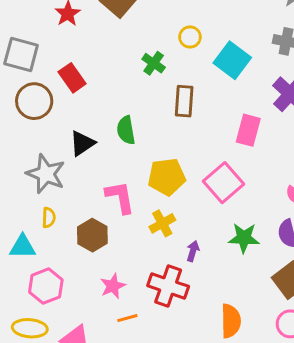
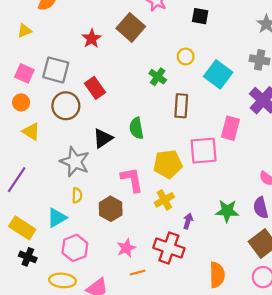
pink square: (223, 183) -> (204, 151), moved, turned 36
cyan triangle: (23, 247) -> (57, 218), turned -30

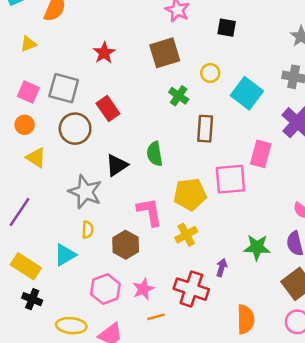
brown square: (131, 27) -> (165, 53), moved, turned 32
purple arrow: (188, 221) -> (222, 268), moved
pink hexagon: (75, 248) -> (105, 289), moved

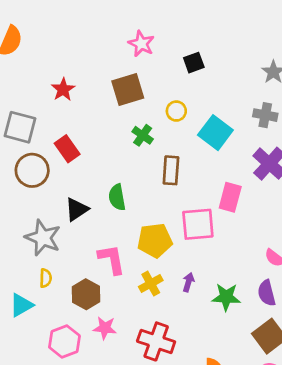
black square: (227, 28) -> (194, 63), turned -30
purple arrow: (222, 268) -> (188, 282), moved
pink star: (143, 289) -> (105, 328), moved, turned 30

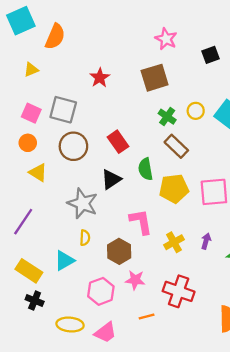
yellow circle: (176, 111) -> (196, 111), moved
red rectangle: (67, 149) -> (118, 142), moved
brown rectangle: (171, 170) -> (176, 146), moved, turned -50
yellow pentagon: (155, 240) -> (174, 189), moved

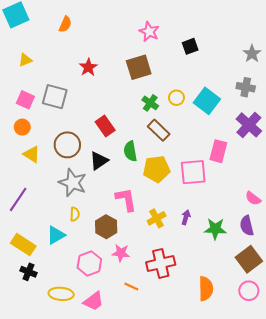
orange semicircle: (55, 37) -> (65, 24), moved, size x0.7
brown circle: (73, 146) -> (67, 145), moved
red cross: (179, 291) -> (161, 263), turned -32
orange line: (147, 317) -> (131, 287), turned 40

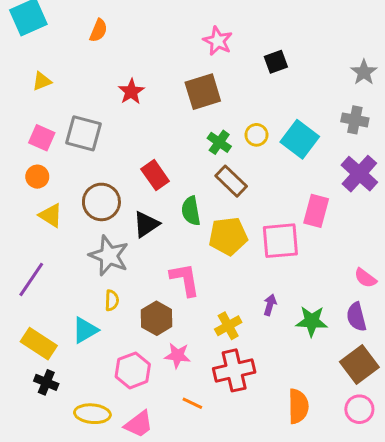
yellow cross: (157, 218) -> (228, 326), moved

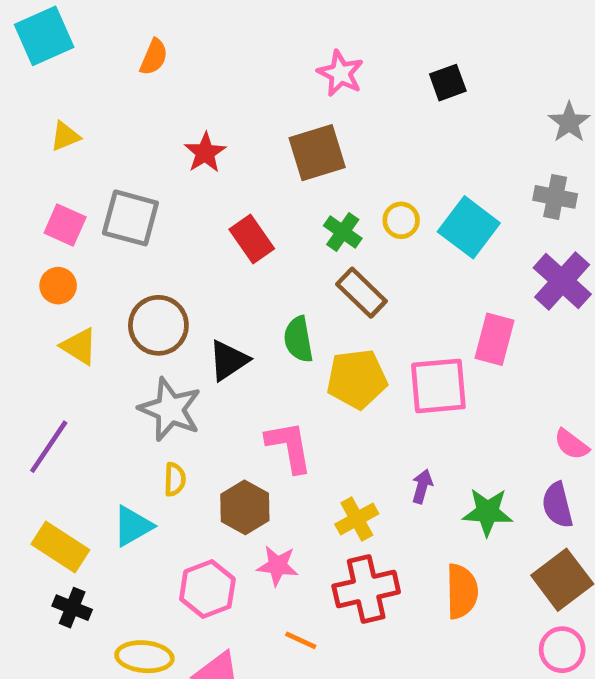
black square: (276, 62) -> (448, 83), moved
red rectangle: (155, 175) -> (252, 239), moved
orange semicircle: (298, 406) -> (462, 591), moved

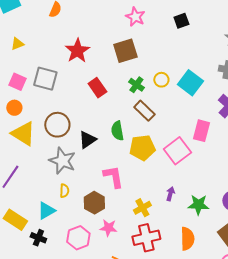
red star: (205, 153) -> (77, 51), size x1.4
yellow triangle: (79, 346) -> (23, 134), size x1.5
pink square: (438, 386) -> (177, 151), turned -32
black cross: (72, 608) -> (38, 238), moved

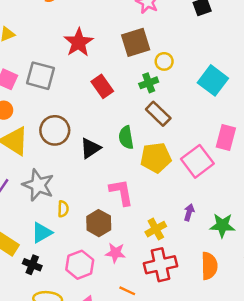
yellow circle: (161, 80) -> (164, 61), moved
green cross: (136, 85) -> (149, 83), turned 35
gray star: (62, 161) -> (38, 185), moved

